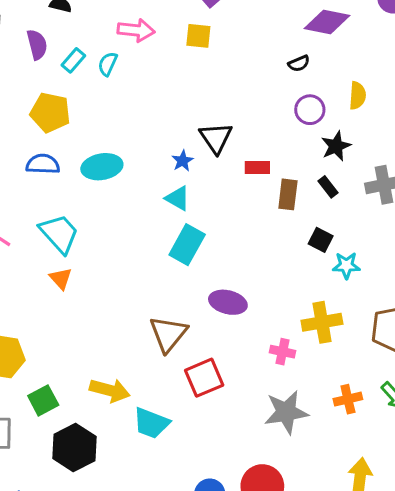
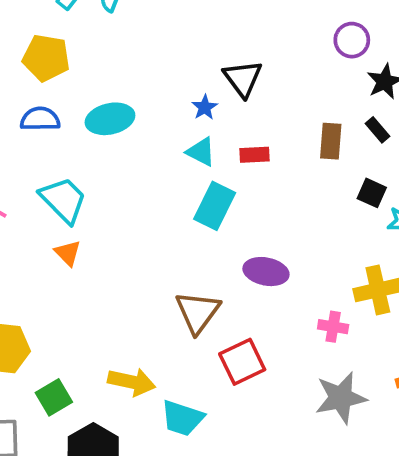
red rectangle: (257, 167) -> (255, 155), moved

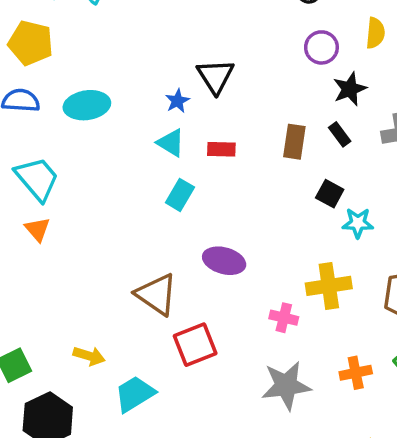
cyan rectangle: (215, 206) -> (180, 195), size x0.7
brown triangle: (198, 312) -> (156, 294), turned -36
yellow arrow: (132, 382) -> (89, 356), size x0.7
cyan trapezoid: (182, 418) -> (135, 394), turned 126

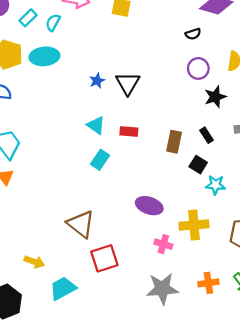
blue star: (177, 101) -> (97, 81), moved
cyan ellipse: (87, 105) -> (44, 56), moved
black rectangle: (340, 134) -> (206, 135), moved
brown rectangle: (294, 142) -> (174, 142), moved
purple ellipse: (224, 261) -> (149, 206), moved

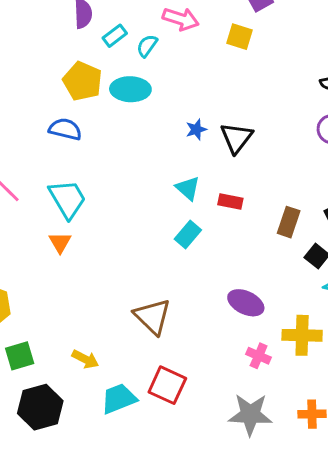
red square: (104, 258) -> (167, 385), moved, turned 36

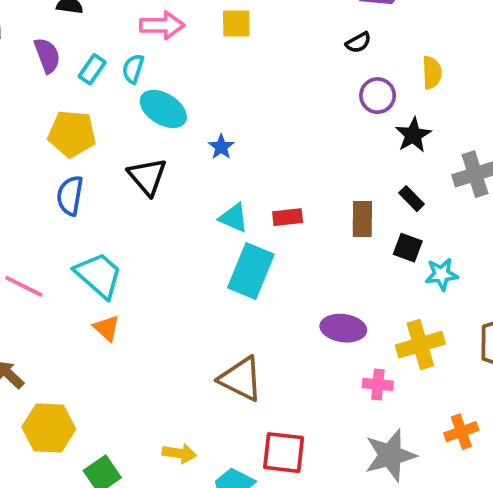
cyan ellipse: (130, 89) -> (163, 109), moved, turned 48
blue semicircle: (65, 129) -> (70, 196), turned -76
black triangle: (236, 138) -> (147, 177), moved
cyan rectangle: (188, 234) -> (251, 271), size x1.6

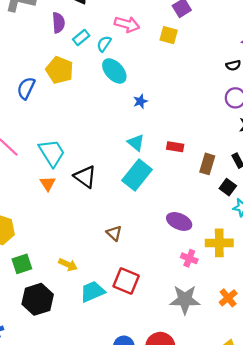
black triangle: (147, 177) -> (85, 177), moved, turned -30
blue semicircle: (70, 196) -> (26, 88), moved
red rectangle: (288, 217) -> (175, 147), moved
brown triangle: (241, 379) -> (114, 233), size x0.6
orange cross: (461, 432) -> (228, 298), turned -36

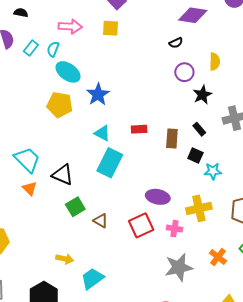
yellow pentagon: (60, 70) -> (60, 105), moved
blue star: (140, 101) -> (98, 94), size x1.6
green square: (22, 264) -> (75, 207), moved
red square: (126, 281) -> (141, 225), moved, turned -35

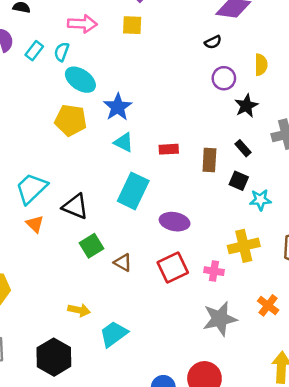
cyan triangle: (102, 133) -> (124, 142), moved
cyan trapezoid: (27, 160) -> (31, 188), turned -88
purple ellipse: (158, 197) -> (175, 222), moved

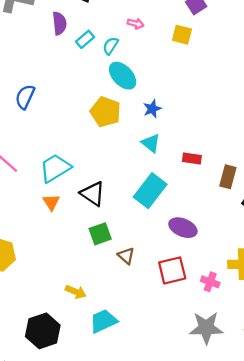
pink arrow: (82, 24) -> (136, 24), size x0.6
blue star: (118, 107) -> (152, 109), size x0.7

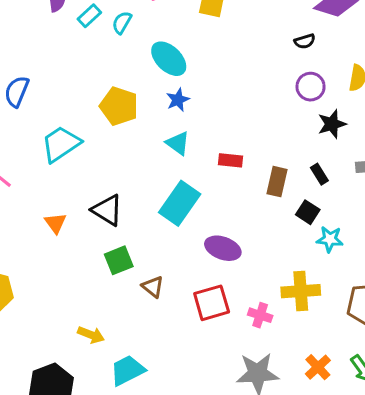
cyan ellipse: (123, 76) -> (169, 59), moved
cyan trapezoid: (55, 168) -> (61, 144), moved

